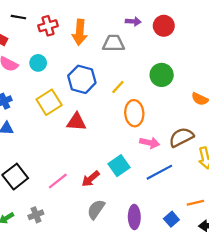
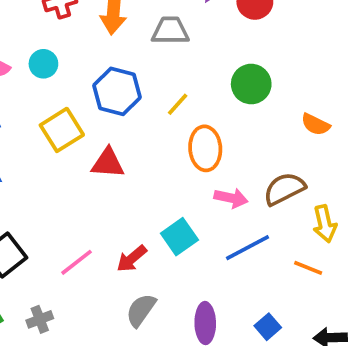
orange line: (195, 203) -> (308, 268), moved, turned 35

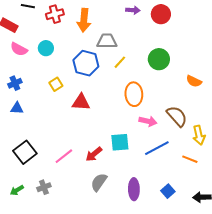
gray trapezoid: (170, 31) -> (107, 41), moved
yellow line: (178, 104) -> (120, 62), moved
yellow square: (62, 130) -> (56, 84), size x0.6
brown semicircle: (284, 189) -> (177, 116), turned 75
cyan square: (179, 237) -> (120, 142), turned 30

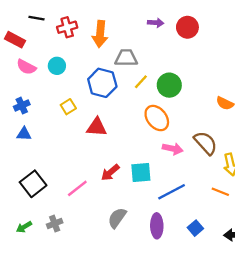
green circle: (159, 59) -> (169, 85), moved
orange ellipse: (134, 94) -> (157, 118), turned -35
blue line: (157, 148) -> (172, 192), moved
red arrow: (94, 154) -> (110, 172), moved

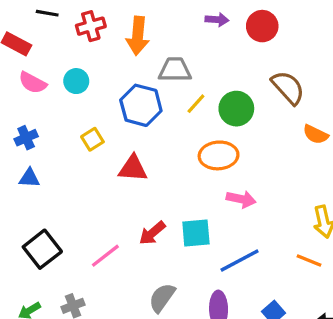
orange ellipse: (157, 118) -> (219, 155), turned -55
brown semicircle: (206, 143) -> (288, 88), moved

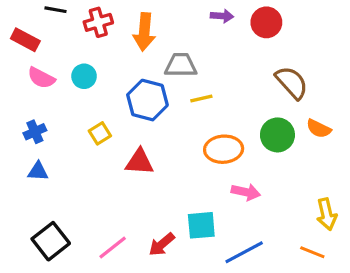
yellow line: (196, 104) -> (201, 98), turned 35
green circle: (236, 109) -> (277, 135), moved
red arrow: (152, 233) -> (162, 244), moved

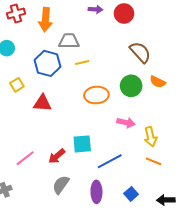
pink arrow: (246, 192) -> (126, 123), moved
yellow arrow: (327, 214) -> (150, 137), moved

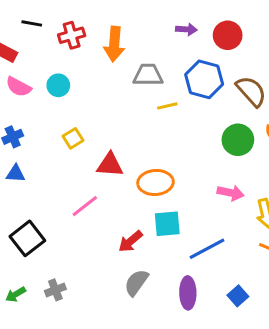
blue hexagon: (48, 63) -> (204, 79), moved
orange ellipse: (96, 95) -> (155, 182), moved
pink line: (25, 158) -> (85, 206), moved

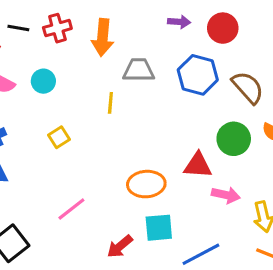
black line: (32, 23) -> (18, 28), moved
yellow line: (167, 106) -> (110, 103), moved, turned -72
red triangle: (110, 165) -> (198, 165), moved

